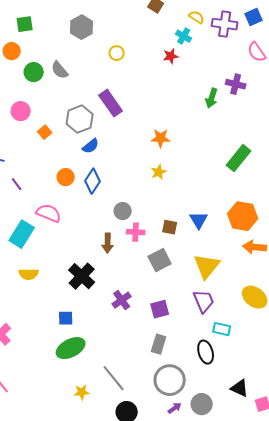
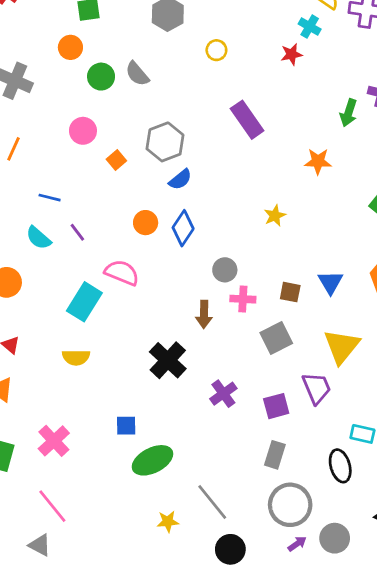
purple rectangle: (111, 103) -> (247, 120), moved
orange star: (161, 138) -> (318, 161), moved
yellow semicircle: (29, 274) -> (76, 357), moved
purple trapezoid: (204, 301) -> (317, 388), moved
blue square: (66, 318) -> (126, 426), moved

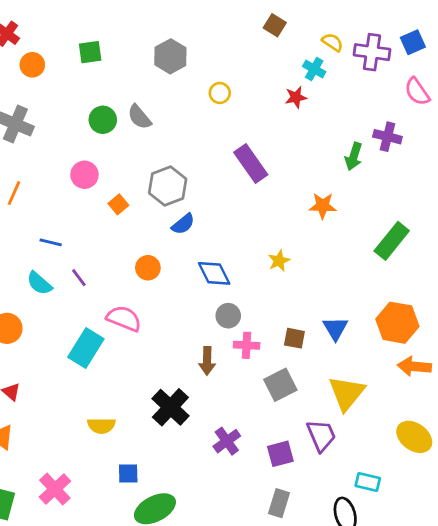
orange circle: (70, 47) -> (32, 65), moved
blue diamond: (183, 228) -> (214, 273), moved, turned -60
yellow semicircle: (76, 357) -> (101, 426), moved

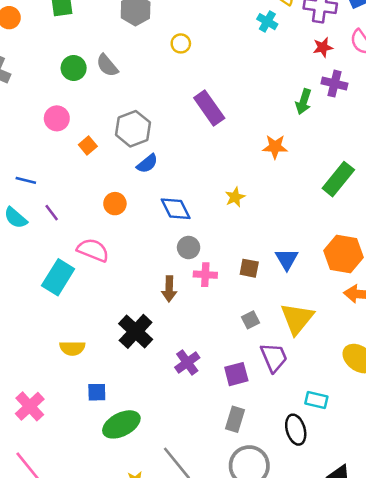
red star: (296, 97) -> (323, 47), moved
gray square: (280, 385) -> (251, 320), moved, size x0.6

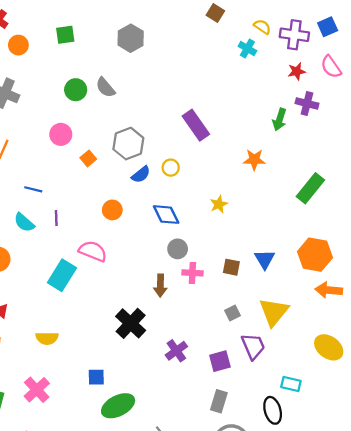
yellow circle: (181, 43) -> (171, 168), moved
purple line: (52, 213) -> (56, 218), turned 35
yellow semicircle: (72, 348) -> (47, 338), moved

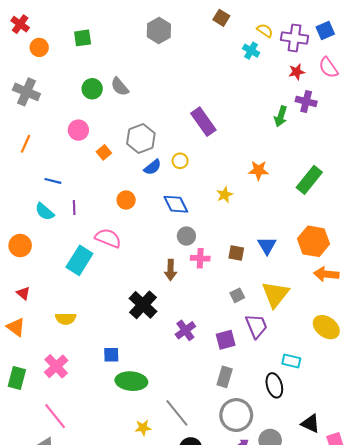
gray hexagon: (131, 38) -> (159, 31), moved
orange star: (254, 160) -> (258, 170), moved
green ellipse: (118, 406) -> (131, 381), turned 32

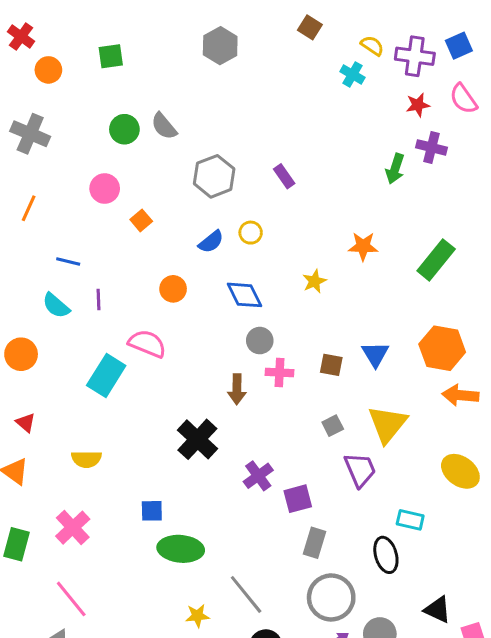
purple rectangle: (203, 122) -> (284, 176), size x0.6
gray hexagon: (141, 139) -> (214, 176), moved
purple square: (226, 340) -> (298, 499), moved

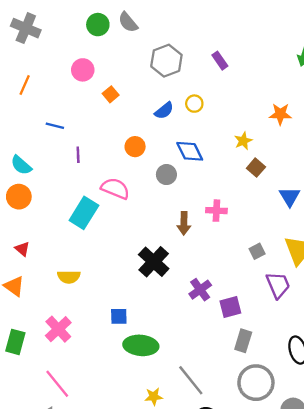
cyan semicircle: (56, 306) -> (21, 165), moved
gray circle: (260, 341) -> (166, 175), moved
brown square: (331, 365) -> (256, 168), moved, turned 30

